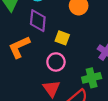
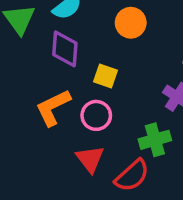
orange L-shape: (19, 47) -> (53, 108), moved

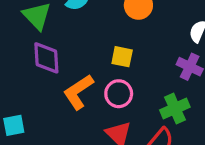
purple diamond: (65, 49) -> (46, 58), moved

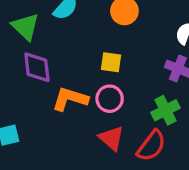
orange L-shape: (78, 92) -> (70, 99), turned 54

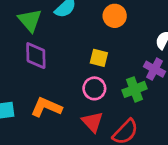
orange L-shape: (70, 99) -> (46, 107), moved
green cross: (166, 110) -> (135, 89), moved

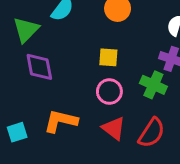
green triangle: (30, 20) -> (26, 30), turned 35
green cross: (135, 89) -> (153, 85), turned -35

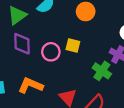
pink circle: (109, 92) -> (51, 52), moved

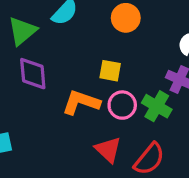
pink circle: (51, 52) -> (122, 105), moved
orange L-shape: (31, 85) -> (81, 102), moved

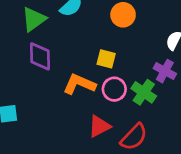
red triangle: (108, 150) -> (99, 126), turned 45

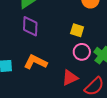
orange L-shape: (79, 84) -> (35, 62), moved

